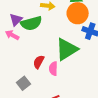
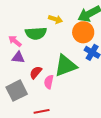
purple triangle: (16, 20) -> (18, 58), moved, turned 40
gray square: (23, 83) -> (17, 91), size x1.5

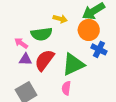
red semicircle: (36, 72) -> (44, 60), moved, size x1.6
pink semicircle: (49, 82) -> (66, 88), moved

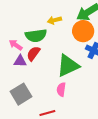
yellow arrow: (60, 19) -> (54, 20), turned 152
red semicircle: (44, 60) -> (33, 53), moved, size x0.7

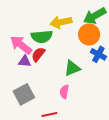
yellow arrow: (54, 20) -> (61, 22), size x1.5
pink arrow: (16, 45) -> (21, 45), size x1.6
green triangle: (68, 66) -> (72, 68), size x0.7

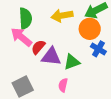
green semicircle: (42, 37) -> (25, 18), moved, turned -90
purple triangle: (25, 61) -> (51, 57), moved, size x1.5

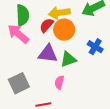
orange circle: (90, 29) -> (64, 30), moved
red semicircle: (38, 47) -> (47, 25), moved

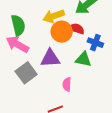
red semicircle: (47, 25) -> (76, 29), moved, turned 77
green triangle: (68, 59) -> (83, 59), moved, turned 42
gray square: (19, 83) -> (26, 73), moved

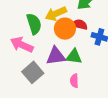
green semicircle: (18, 25) -> (34, 24), moved
green triangle: (83, 59) -> (74, 57), moved

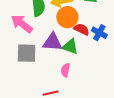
red semicircle: (80, 24) -> (82, 29), moved
gray square: (33, 72) -> (27, 53), turned 30

